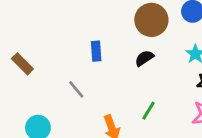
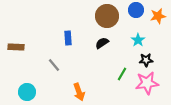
brown rectangle: (22, 64) -> (16, 47), turned -42
green line: (149, 111) -> (122, 74), moved

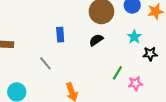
black star: (146, 60) -> (150, 54), moved
pink star: (147, 83) -> (135, 83), moved, size x0.6

